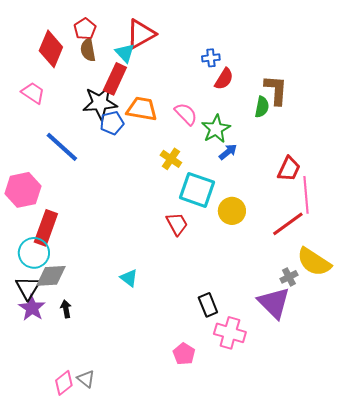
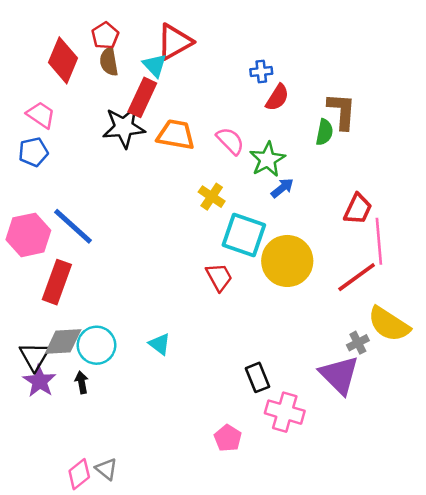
blue pentagon: (112, 123) -> (33, 152), moved
blue line: (62, 147) -> (73, 226), moved
yellow circle: (232, 211) -> (287, 261), size x1.5
cyan circle: (34, 253) -> (96, 345), moved

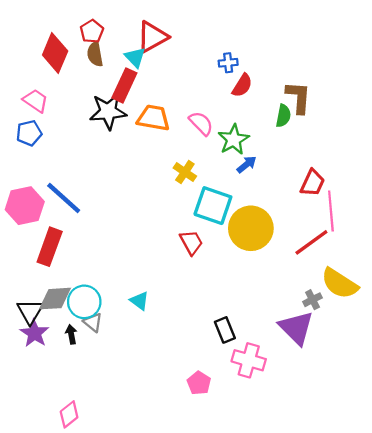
gray triangle: (106, 469) -> (93, 322), moved

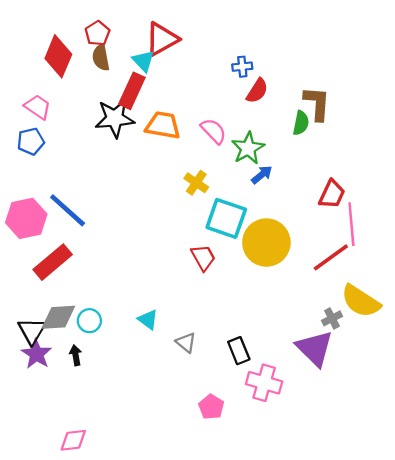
red rectangle: (50, 247) -> (53, 262), turned 30
cyan circle: (84, 302) -> (89, 321), size x0.7
gray triangle: (93, 322) -> (186, 343), moved
pink diamond: (69, 414) -> (73, 440), turned 32

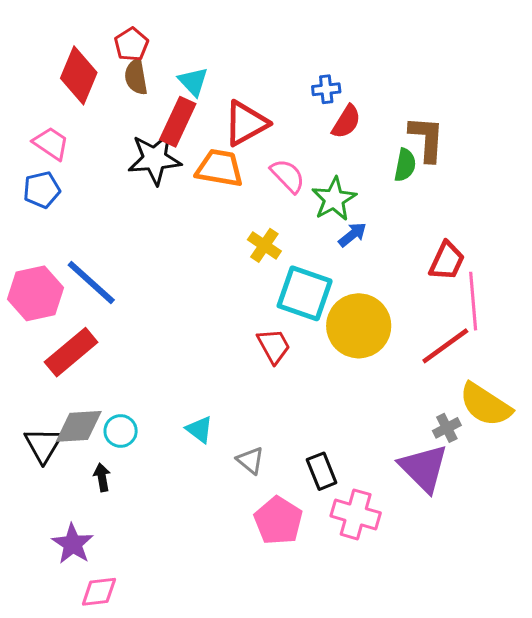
red triangle: (162, 39) -> (246, 123), moved
purple star: (36, 354) -> (73, 544), moved
pink pentagon: (211, 407) -> (278, 521), moved, size x1.4

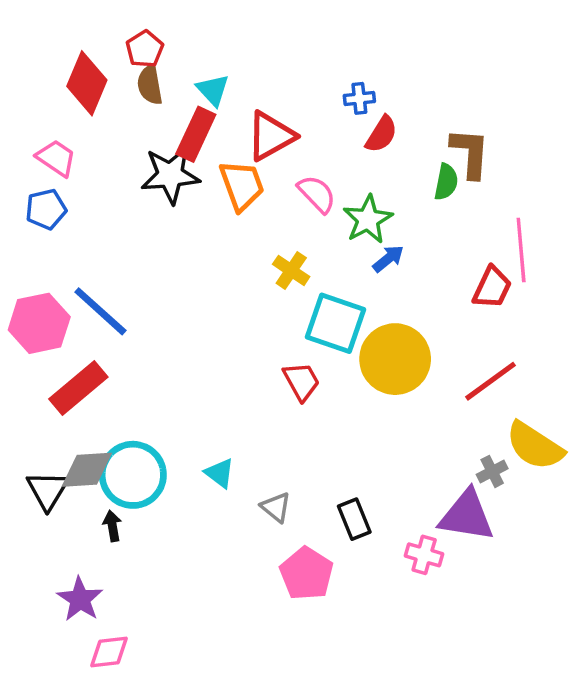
orange trapezoid: (220, 168) -> (242, 185), turned 60
pink line: (473, 301) -> (521, 250), moved
cyan circle: (121, 431) -> (133, 475), size x1.8
purple triangle: (424, 468) -> (467, 516), turned -36
pink cross: (356, 514) -> (424, 555), moved, size x0.7

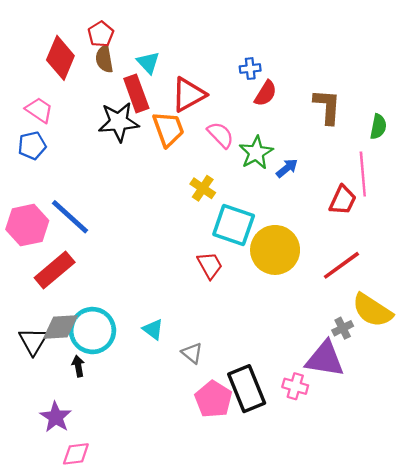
red rectangle: (196, 134) -> (136, 93), turned -45
green semicircle: (446, 182) -> (378, 127), moved
blue arrow: (388, 259) -> (287, 168), moved
black rectangle: (354, 519) -> (247, 389), moved, size x1.6

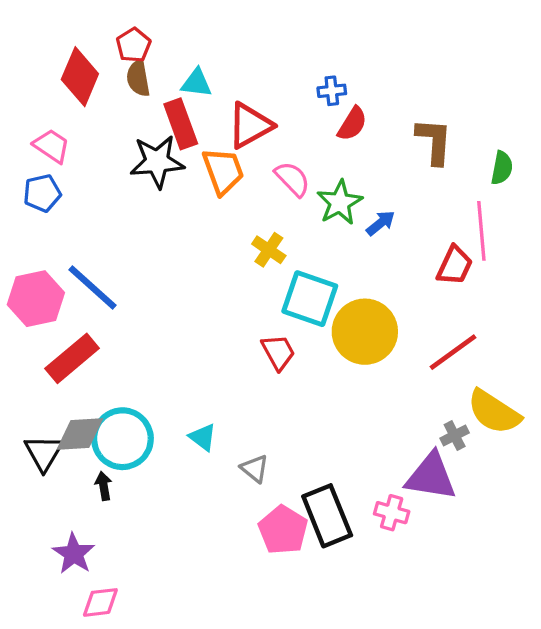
cyan triangle: (148, 63) -> (196, 83), turned -40

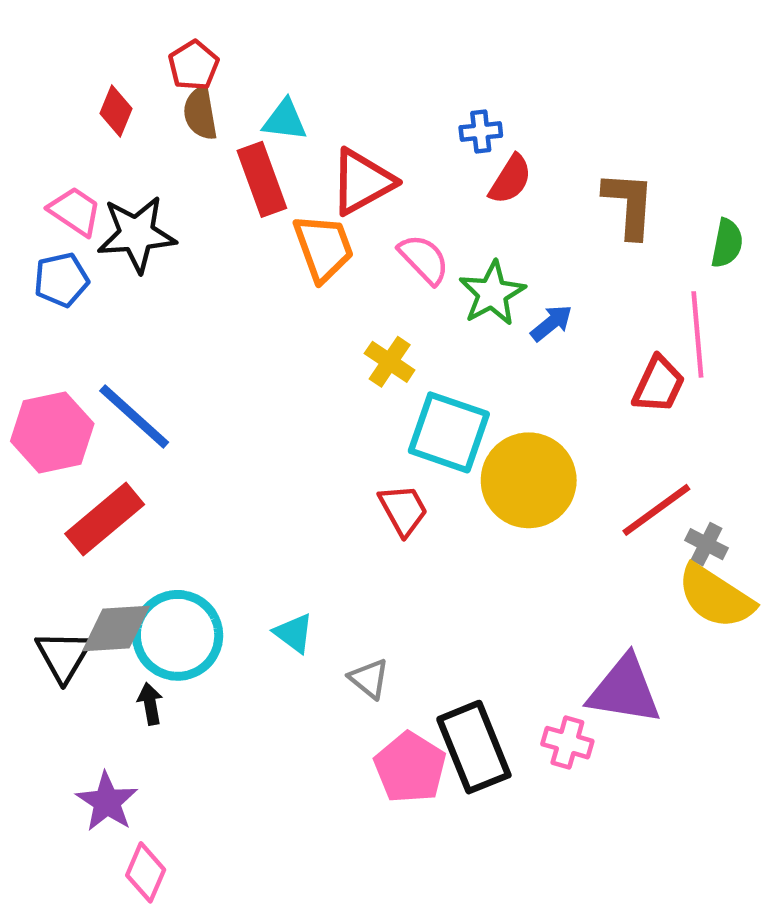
red diamond: (80, 77) -> (116, 111), size x0.6
black star: (157, 162) -> (137, 234), moved
gray cross: (455, 436) -> (706, 544), moved, turned -36
pink diamond: (100, 602) -> (146, 872), turned -60

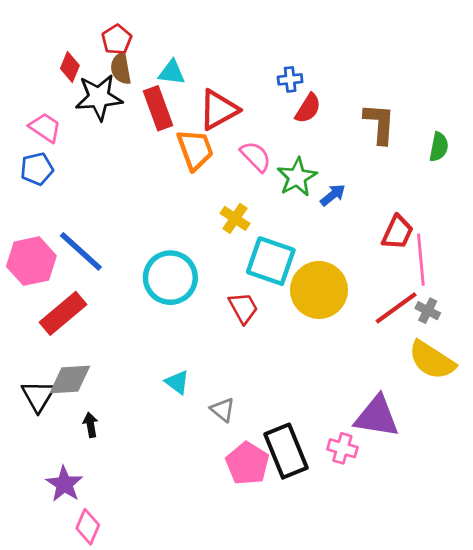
black star: (137, 234) -> (99, 97), moved
pink line: (697, 334) -> (421, 260), moved
gray cross: (706, 544) -> (428, 311), moved
cyan circle: (178, 635) -> (170, 278), moved

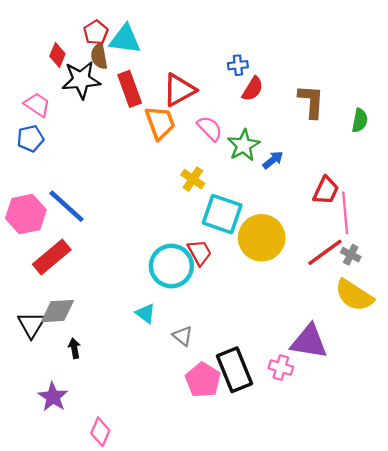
cyan triangle: (172, 73) -> (125, 39), moved, size x1.4
cyan circle: (170, 278) -> (171, 266), moved
pink diamond: (88, 527) -> (100, 432), moved

